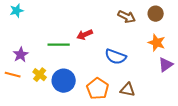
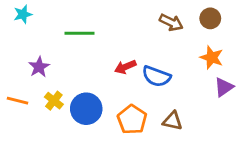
red arrow: (85, 35) -> (125, 67), moved
green line: (59, 45) -> (79, 33), moved
purple star: (21, 55) -> (39, 67), moved

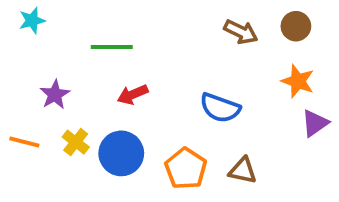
red arrow: (125, 67) -> (133, 95), moved

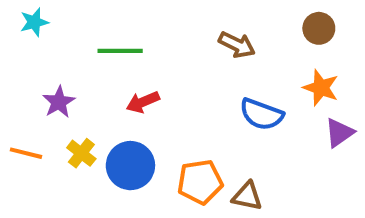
brown arrow: (241, 32) -> (237, 45), moved
blue semicircle: (220, 108) -> (261, 114), moved
orange pentagon: (186, 169) -> (200, 182), turned 30
brown triangle: (243, 170) -> (247, 196), moved

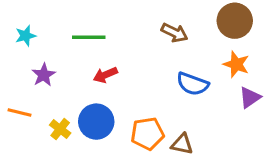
cyan star: (34, 22) -> (25, 36), moved
brown circle: (319, 28) -> (235, 21), size x1.5
yellow cross: (81, 153) -> (60, 129), moved

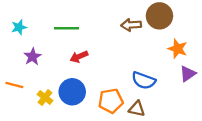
brown circle: (235, 21) -> (159, 16), moved
brown arrow: (175, 33) -> (131, 25), turned 150
blue semicircle: (193, 84) -> (144, 80), moved

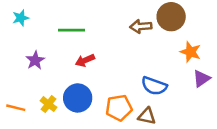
cyan star: (19, 27) -> (21, 18), moved
orange line: (14, 85) -> (16, 108), moved

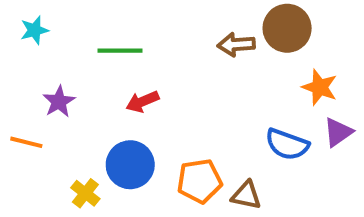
blue semicircle: (154, 86) -> (287, 144), moved
yellow cross: (49, 104) -> (85, 193), moved
orange line: (16, 108) -> (26, 142), moved

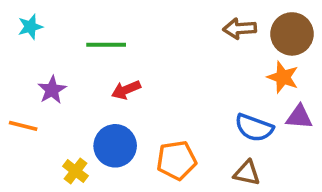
brown circle: (287, 28) -> (292, 34), moved
brown arrow: (236, 45) -> (240, 29), moved
purple triangle: (338, 132) -> (299, 117), turned 40
brown triangle: (246, 195) -> (247, 173), moved

